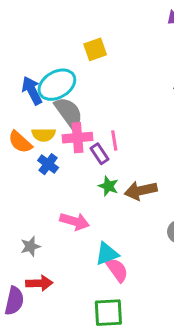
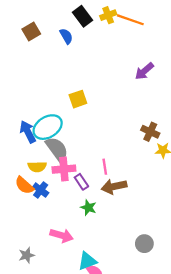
pink line: (114, 141) -> (105, 167), moved
orange semicircle: (20, 142) -> (24, 185), moved
brown arrow: (141, 191) -> (114, 187), moved

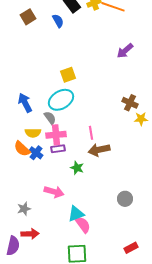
cyan ellipse: (48, 127) -> (61, 100), moved
gray semicircle: (57, 149) -> (50, 118), size x0.6
purple rectangle: (81, 182) -> (58, 149), moved, turned -64

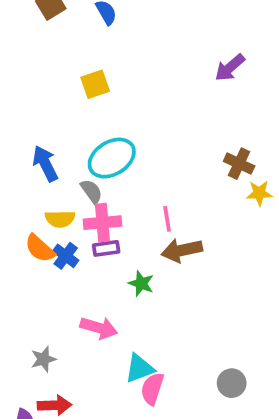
yellow square: (68, 75) -> (95, 84), moved
gray circle: (125, 199) -> (232, 383), moved
pink semicircle: (83, 225) -> (152, 389), turned -126

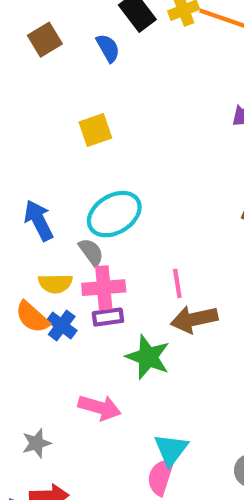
green star: (141, 284) -> (148, 357), size x1.5
cyan triangle: (139, 368) -> (171, 450), moved, turned -32

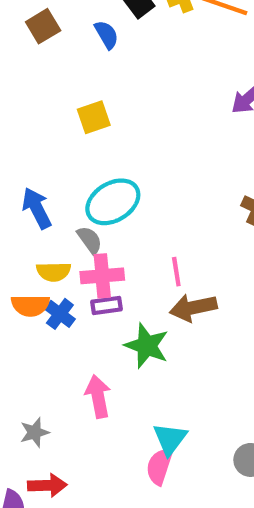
orange semicircle: (32, 317) -> (30, 305), turned -42
pink arrow: (100, 407) -> (98, 396), turned -117

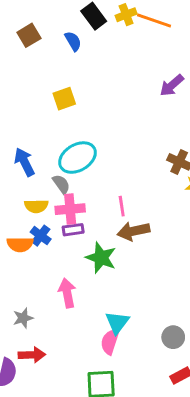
orange semicircle: (30, 305) -> (20, 244), moved

